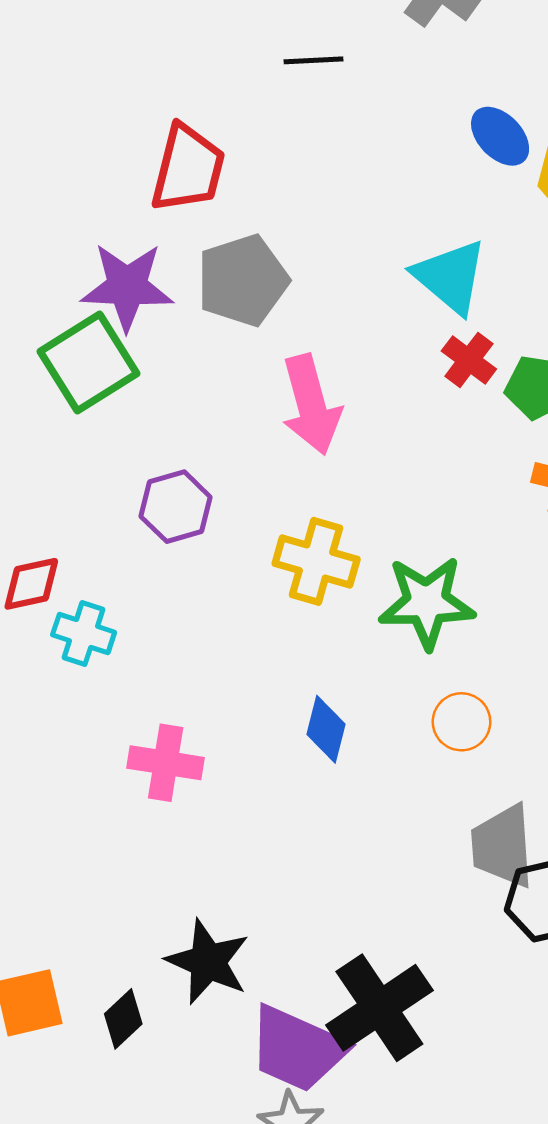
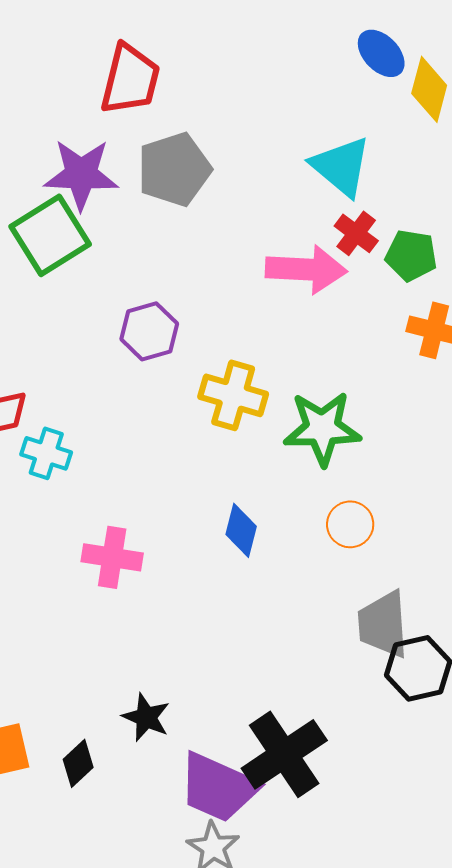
pink arrow: (311, 405) -> (306, 269), moved, turned -72
purple hexagon: (176, 507) -> (149, 331), moved
black star: (208, 962) -> (146, 717), size x0.7

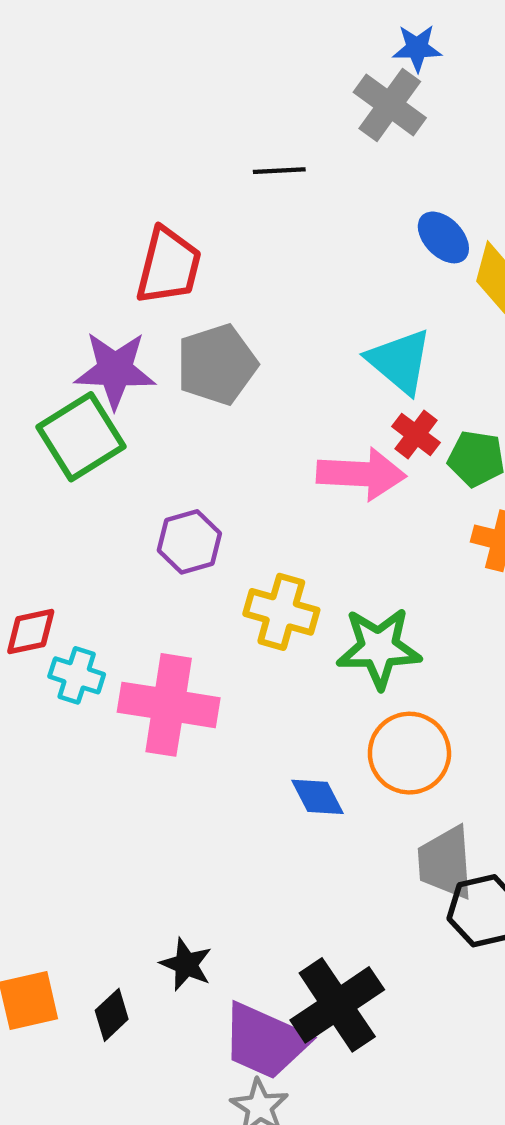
orange circle: (350, 524) -> (409, 753), size x1.6
blue diamond: (241, 530) -> (317, 797), moved, turned -42
pink cross: (112, 557) -> (169, 705), moved, size x1.5

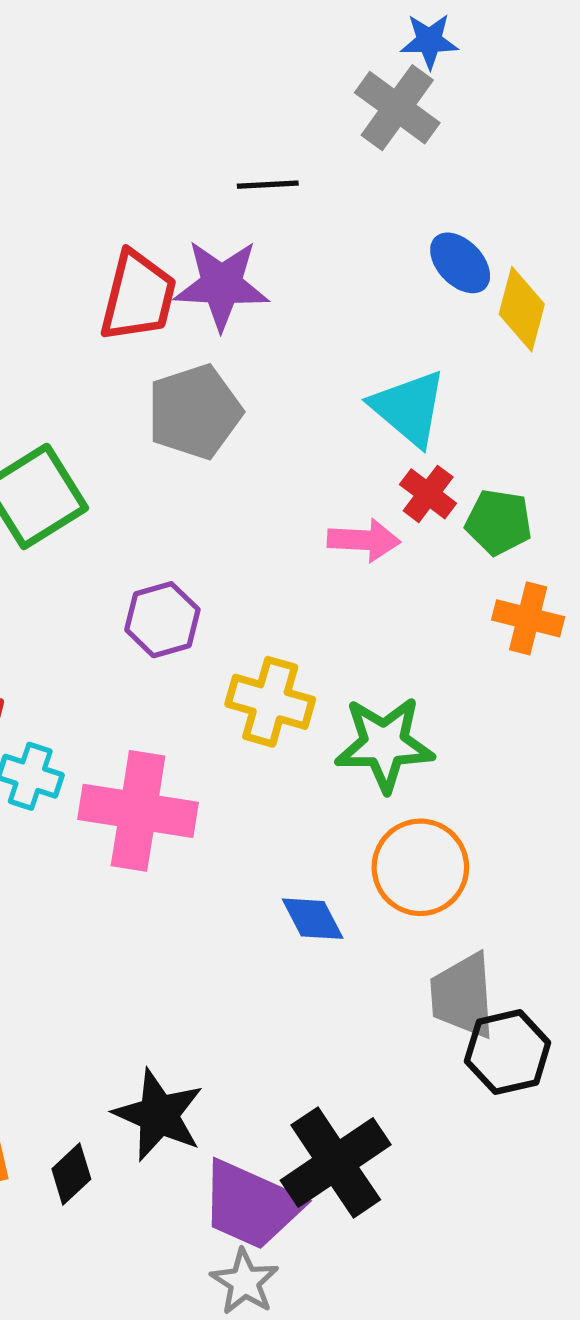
purple star: (115, 370) -> (221, 285), moved
pink arrow: (361, 474) -> (364, 540), size x0.7
black star: (186, 964) -> (159, 1115), size x1.5

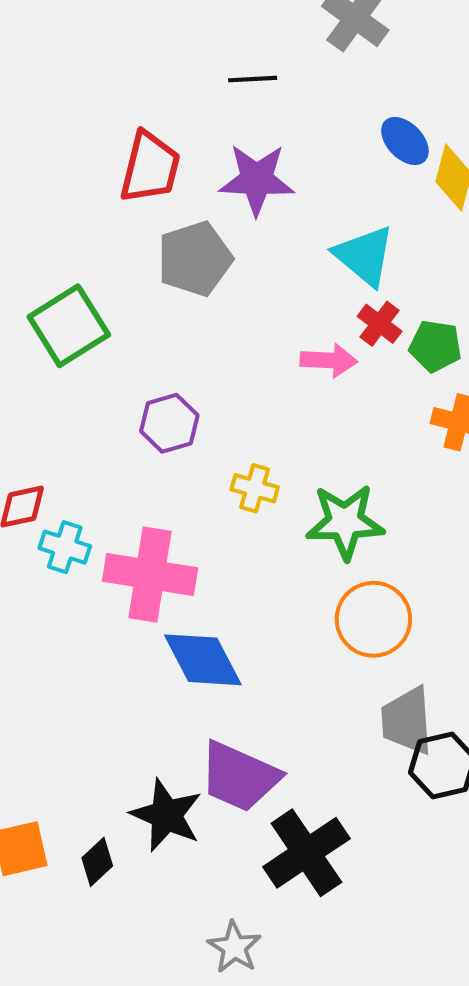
purple star: (221, 285) -> (257, 180), moved
yellow cross: (270, 702) -> (255, 488), size x0.7
blue diamond: (313, 919) -> (203, 660), moved, size x1.6
purple trapezoid: (251, 1205) -> (239, 777), moved

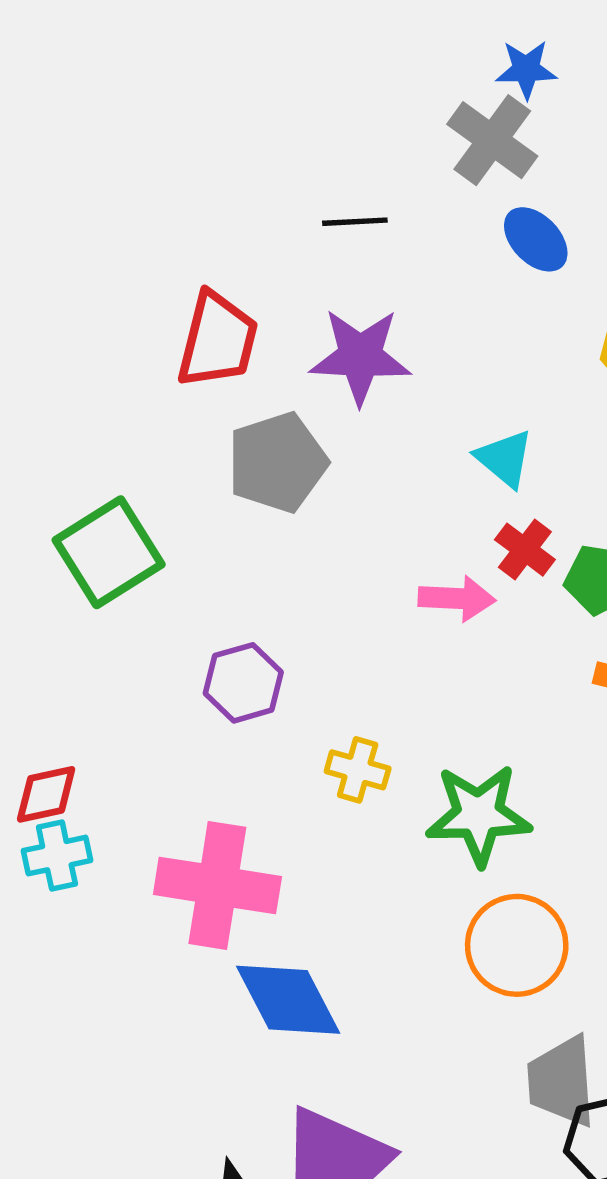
blue ellipse: (405, 141) -> (536, 239), moved
cyan triangle: (364, 256) -> (504, 458), size x0.7
cyan cross: (65, 547) -> (57, 856), moved, turned -30

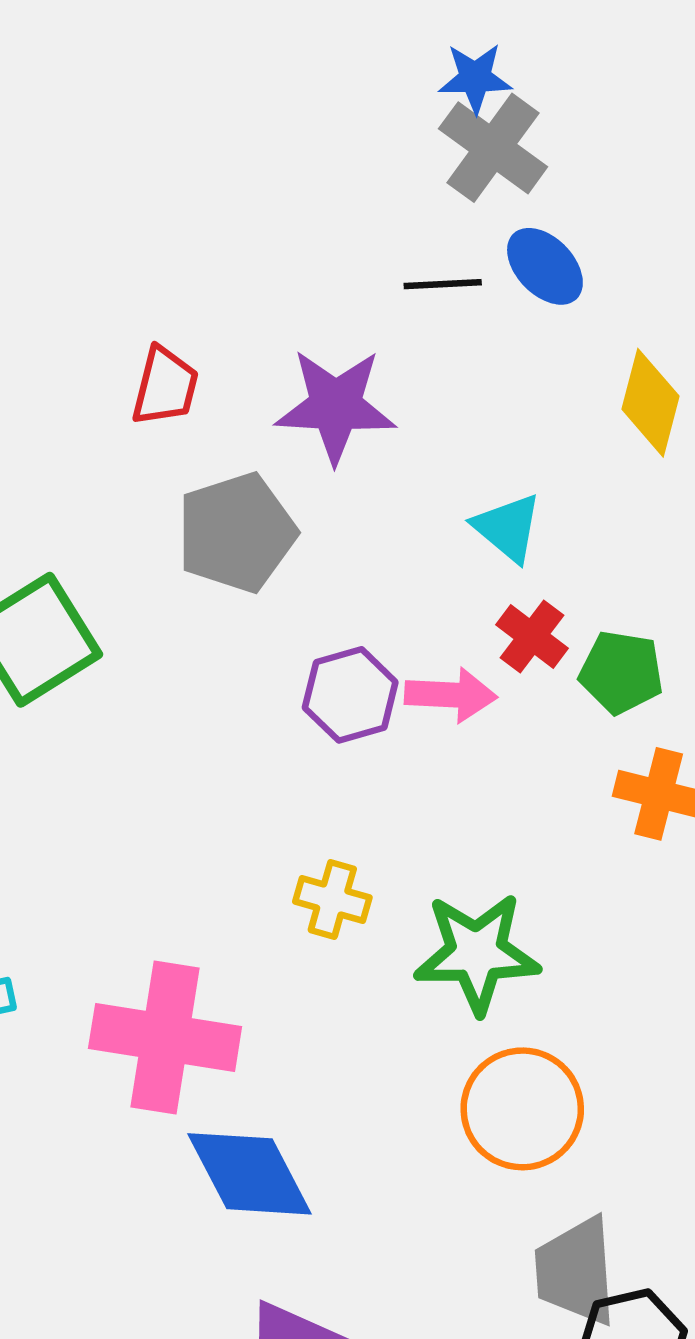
blue star: (526, 69) -> (475, 78), moved
black line: (355, 222) -> (443, 284), moved
red trapezoid: (217, 340) -> (165, 386), size x0.7
purple hexagon: (243, 683) -> (350, 695), moved

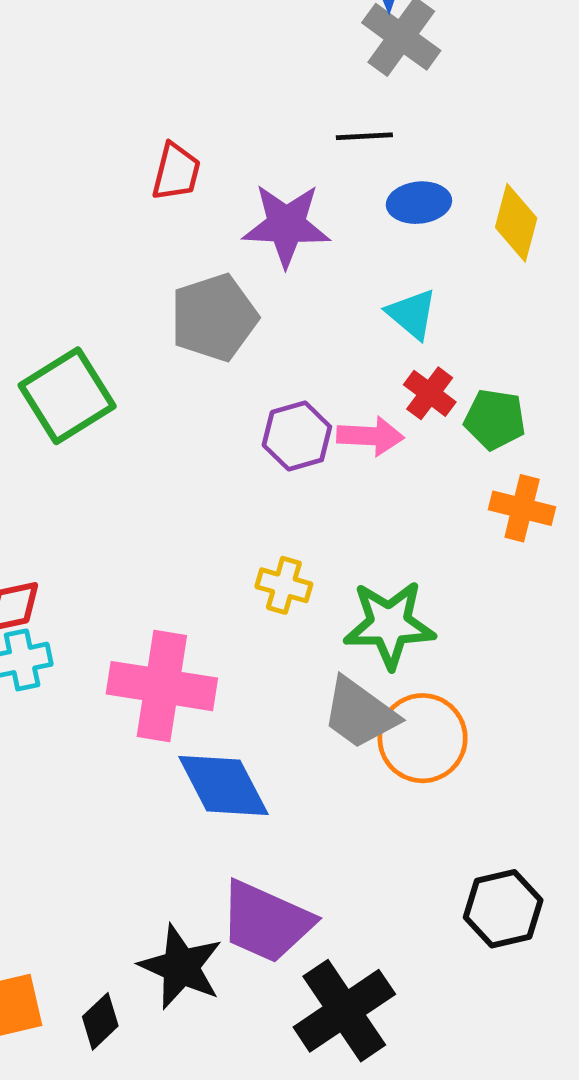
blue ellipse: (545, 266) -> (419, 203), moved, turned -52
red trapezoid: (165, 386) -> (176, 172), moved
gray trapezoid: (576, 1271) -> (360, 713), moved, turned -50

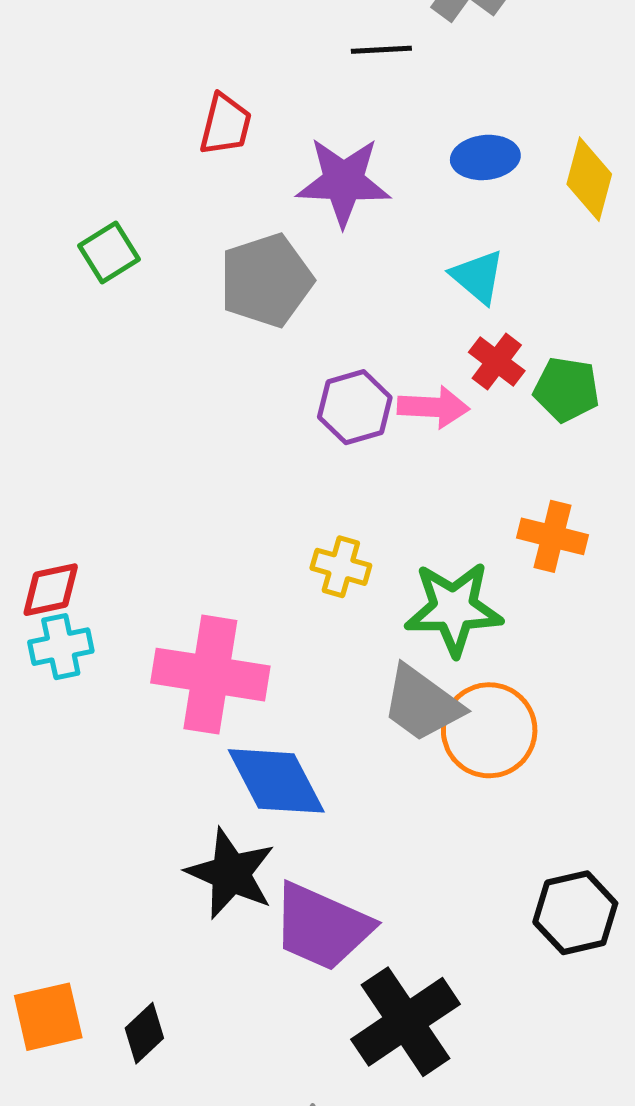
black line: (364, 136) -> (381, 50), moved
green square: (67, 396) -> (109, 253), moved, size x0.6
orange cross: (522, 508) -> (553, 536), moved
black star: (181, 967) -> (231, 873), moved

